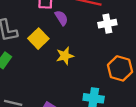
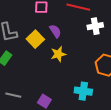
purple semicircle: (61, 18) -> (55, 31), moved

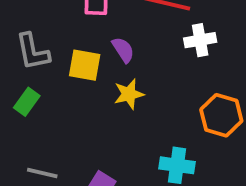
yellow square: (35, 39) -> (85, 65), turned -36

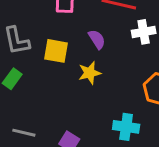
purple semicircle: (123, 50) -> (97, 39), moved

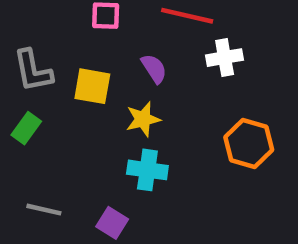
cyan cross: (126, 127) -> (147, 170), moved

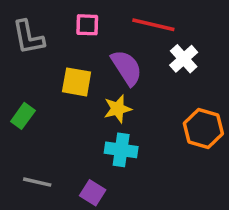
white cross: (225, 58) -> (184, 59), turned -32
purple semicircle: (154, 69) -> (127, 68), size x1.5
gray L-shape: (33, 71) -> (28, 37), moved

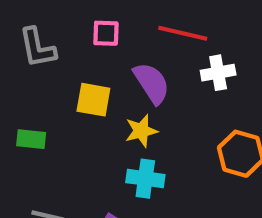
white cross: (184, 59) -> (218, 73), turned 32
green rectangle: (23, 116) -> (31, 139), turned 60

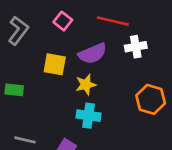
pink square: (106, 33) -> (63, 21), turned 36
gray L-shape: (37, 48) -> (18, 31), turned -132
purple semicircle: (152, 83) -> (93, 53), turned 100

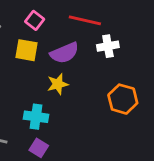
yellow square: (55, 64) -> (26, 50), moved
cyan cross: (88, 116) -> (36, 117), moved

